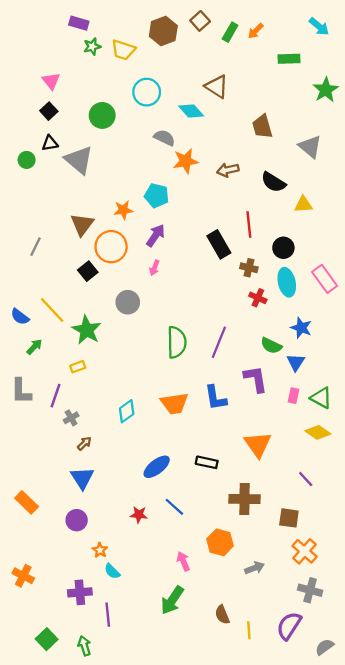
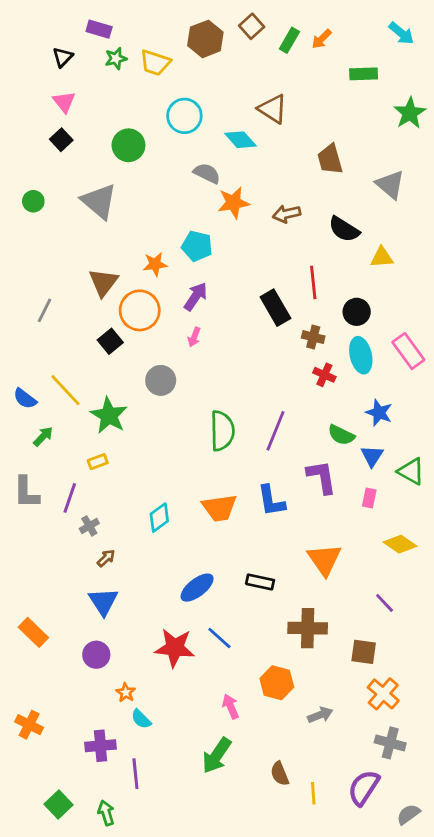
black triangle: (50, 143) -> (63, 57), moved, turned -36
green triangle: (321, 398) -> (411, 471), moved
red star: (139, 515) -> (175, 648), size x1.8

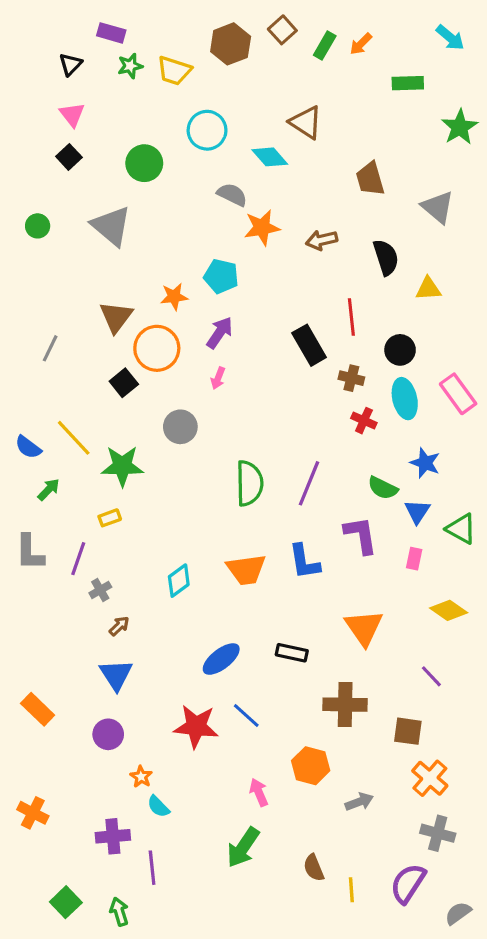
black semicircle: (344, 229) -> (386, 257), turned -140
green star: (109, 415) -> (122, 466), turned -30

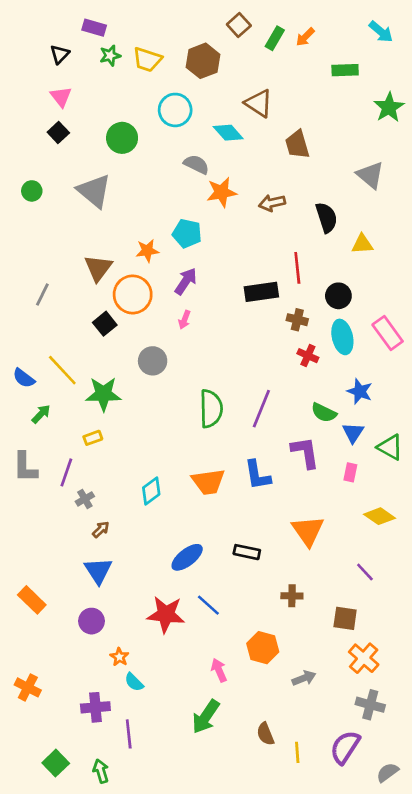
brown hexagon: (231, 44) -> (203, 61), moved
brown trapezoid: (370, 179) -> (297, 144), moved
black rectangle: (309, 345) -> (261, 292), turned -68
brown cross: (345, 705) -> (292, 596), size x0.6

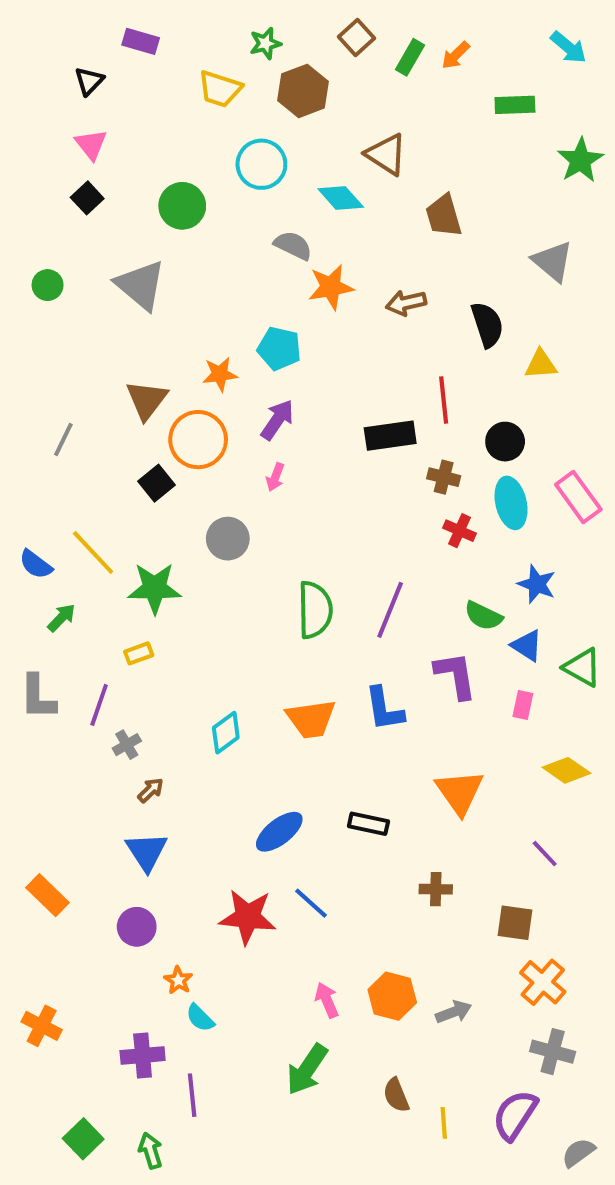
green star: (110, 56) -> (265, 43), moved
blue triangle: (353, 433) -> (527, 646), turned -30
orange hexagon: (263, 648) -> (392, 996), moved

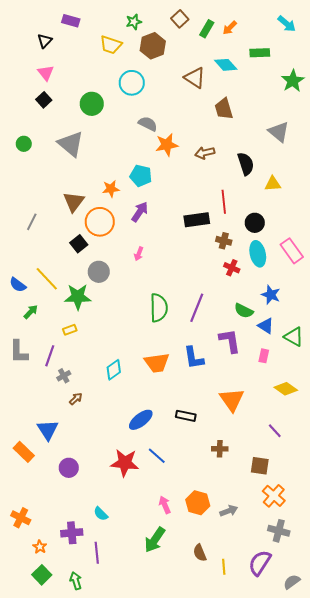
cyan diamond: (341, 198) -> (226, 65), moved
pink arrow: (275, 477) -> (139, 254), moved
gray circle: (228, 539) -> (99, 272), moved
blue triangle: (147, 852) -> (48, 430), moved
orange star: (178, 980) -> (40, 547), moved

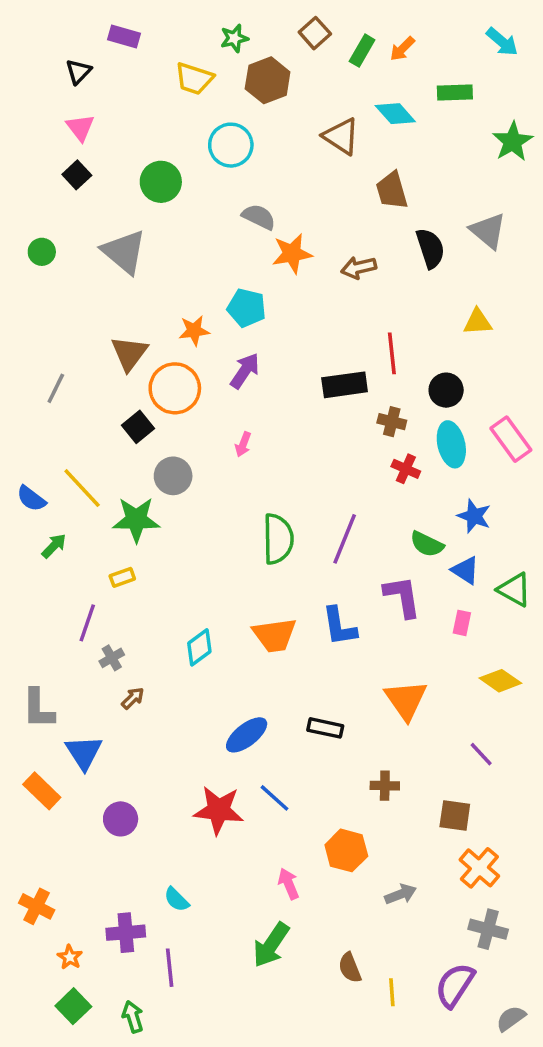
black semicircle: (246, 164) -> (430, 248), moved
gray L-shape: (19, 352) -> (38, 709), moved
orange hexagon: (198, 503) -> (346, 850), moved

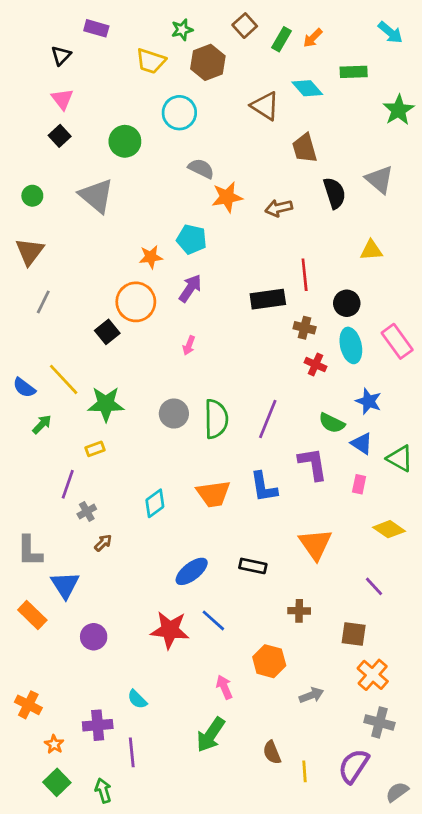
brown triangle: (129, 353) -> (30, 252), moved
gray circle: (173, 476) -> (174, 414), moved

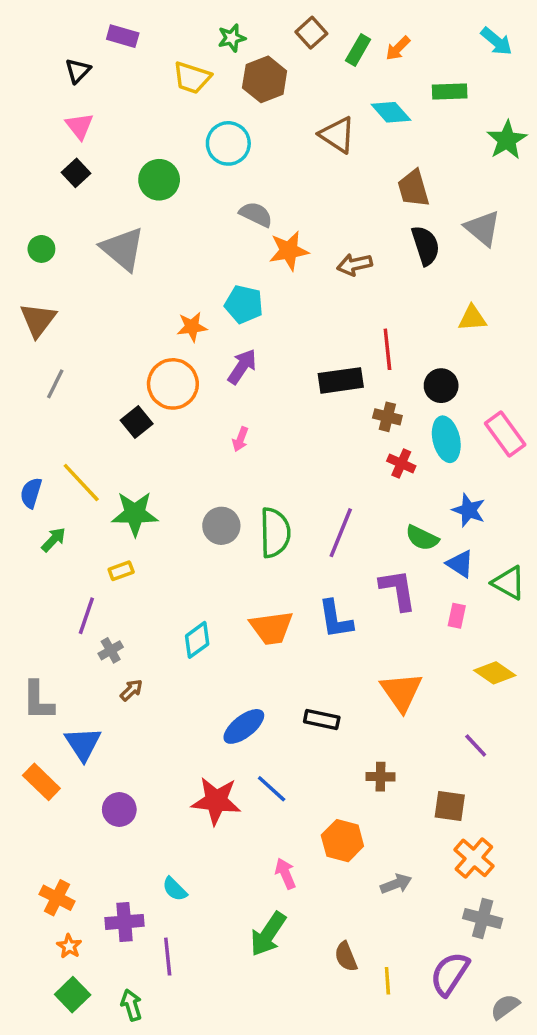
brown trapezoid: (305, 148) -> (413, 188), moved
blue semicircle: (24, 388) -> (31, 493), turned 70
orange cross: (28, 705) -> (57, 898), moved

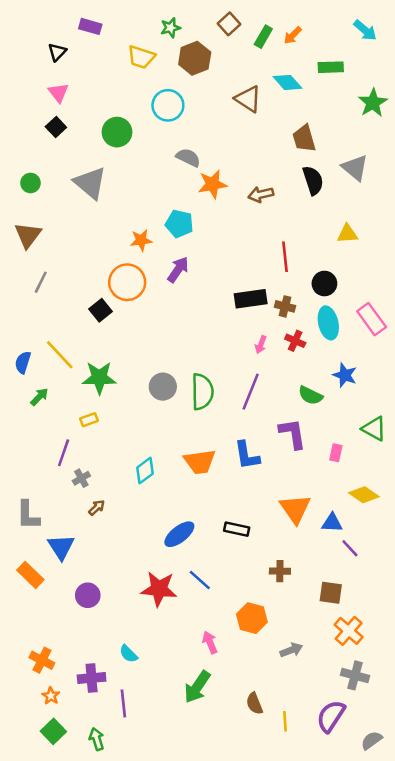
black rectangle: (341, 380) -> (251, 299), moved
pink arrow: (240, 439) -> (261, 345), moved
blue triangle: (460, 564) -> (332, 523), moved, turned -30

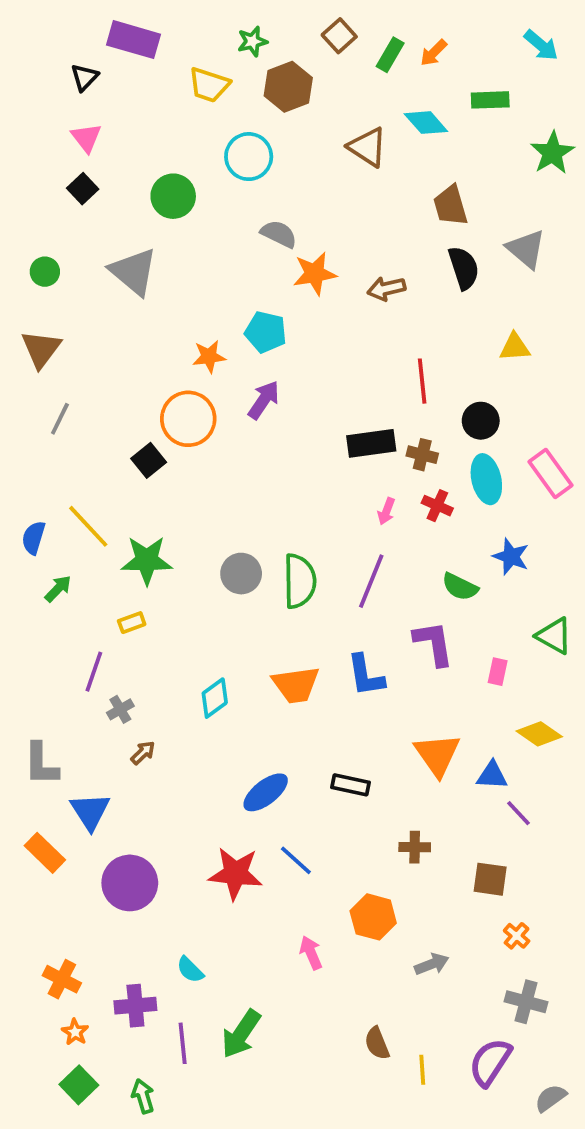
purple rectangle: (90, 26) -> (134, 40), size x1.5
purple circle: (88, 595) -> (130, 883), size x1.5
orange cross: (349, 631) -> (517, 936), size x0.6
green arrow: (197, 687) -> (241, 1034), moved

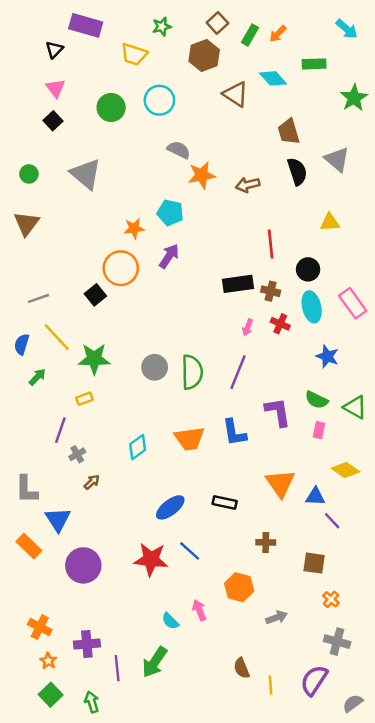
brown hexagon: (288, 87) -> (204, 56), moved
green circle: (173, 196) -> (111, 107), moved
gray line: (60, 419) -> (39, 298), moved, turned 45
green semicircle: (460, 587) -> (316, 400), moved
cyan semicircle: (190, 970) -> (170, 621), moved

